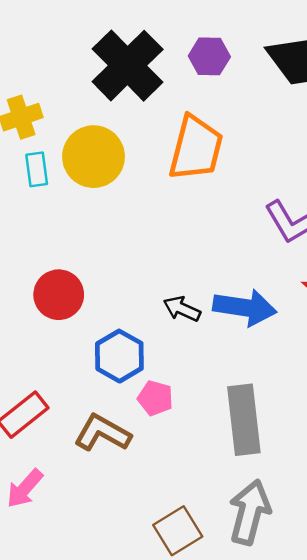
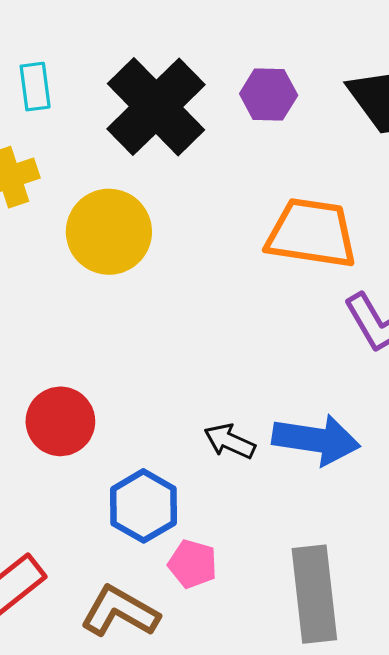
orange trapezoid: (196, 148) -> (311, 233), moved, turned -96
cyan rectangle: (37, 169) -> (35, 87), moved

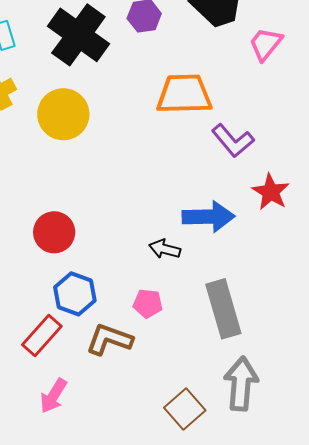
black arrow: (230, 441) -> (165, 249), moved
blue hexagon: (144, 506) -> (75, 294), moved

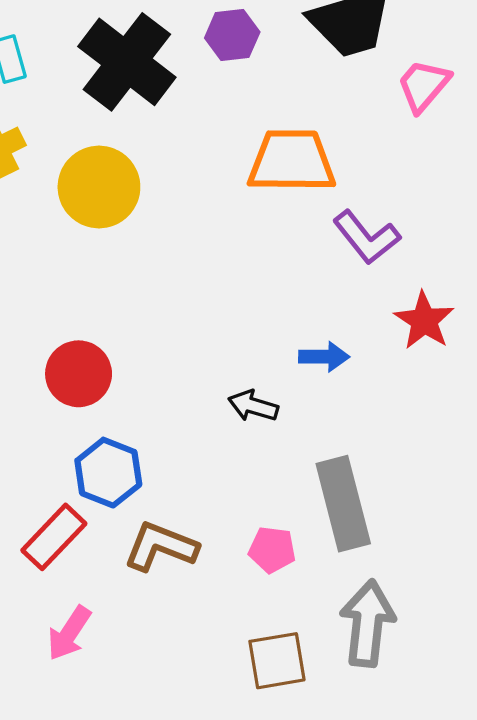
blue arrow: (208, 217) -> (324, 357), size x0.6
pink pentagon: (148, 303) -> (272, 550), moved
brown square: (185, 409) -> (277, 661), turned 30

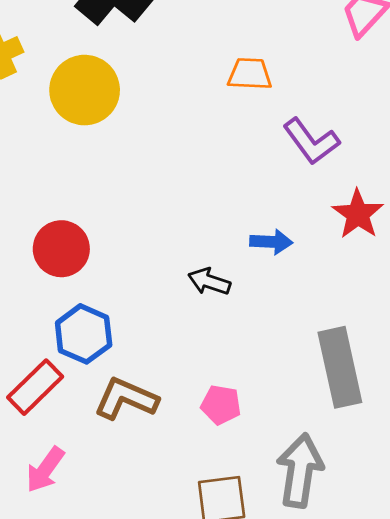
orange trapezoid: (292, 161) -> (250, 74), size x0.6
gray rectangle: (343, 504) -> (340, 367), moved

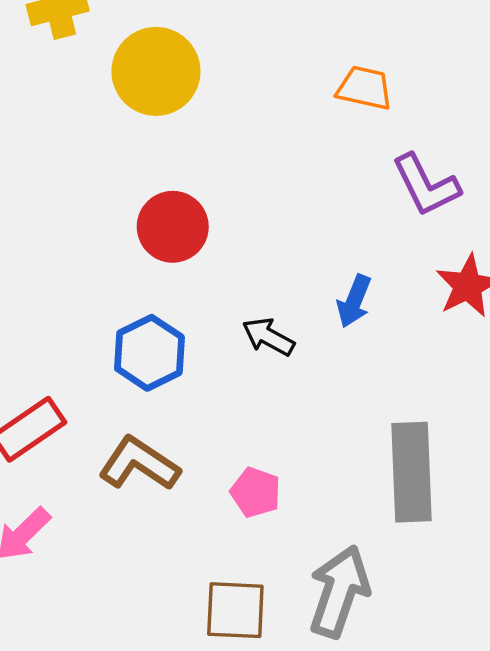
blue arrow: (271, 242) -> (354, 301), turned 99
red circle: (61, 249) -> (173, 227), moved
blue hexagon: (84, 334) -> (149, 353), moved

